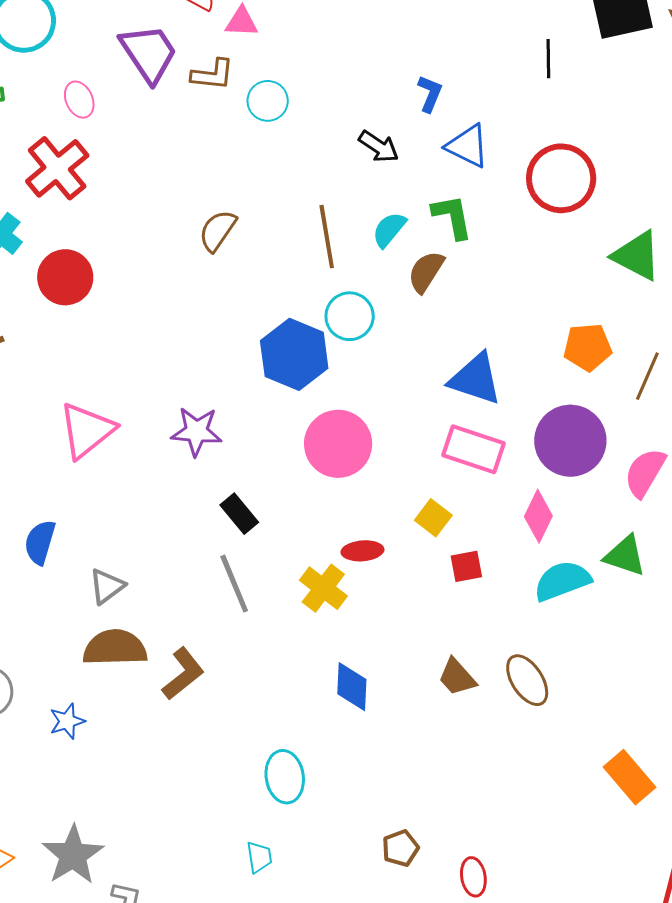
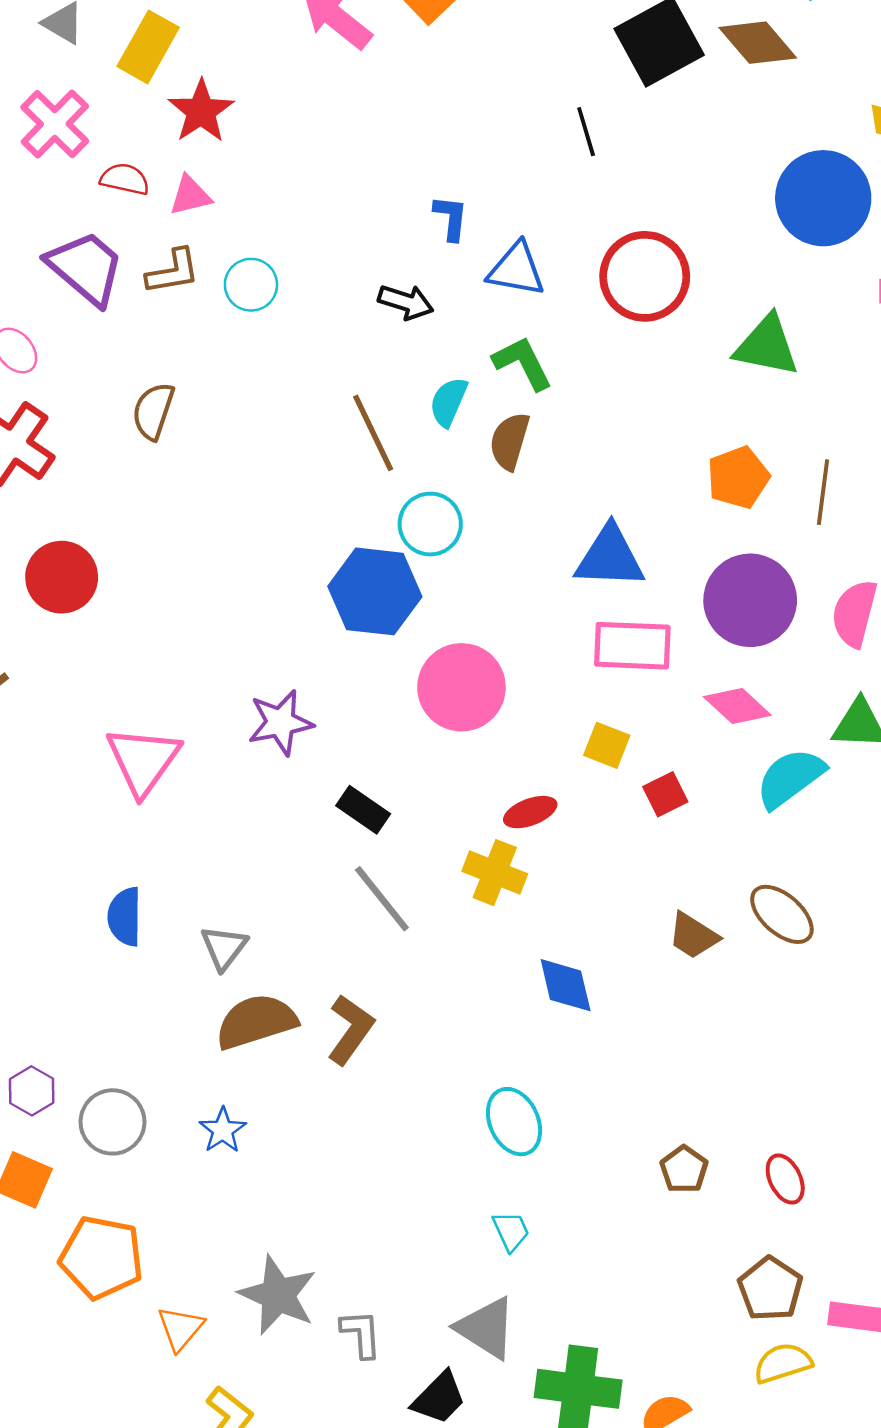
brown semicircle: (218, 231) -> (153, 411), moved
pink diamond: (538, 516) -> (737, 706), turned -57

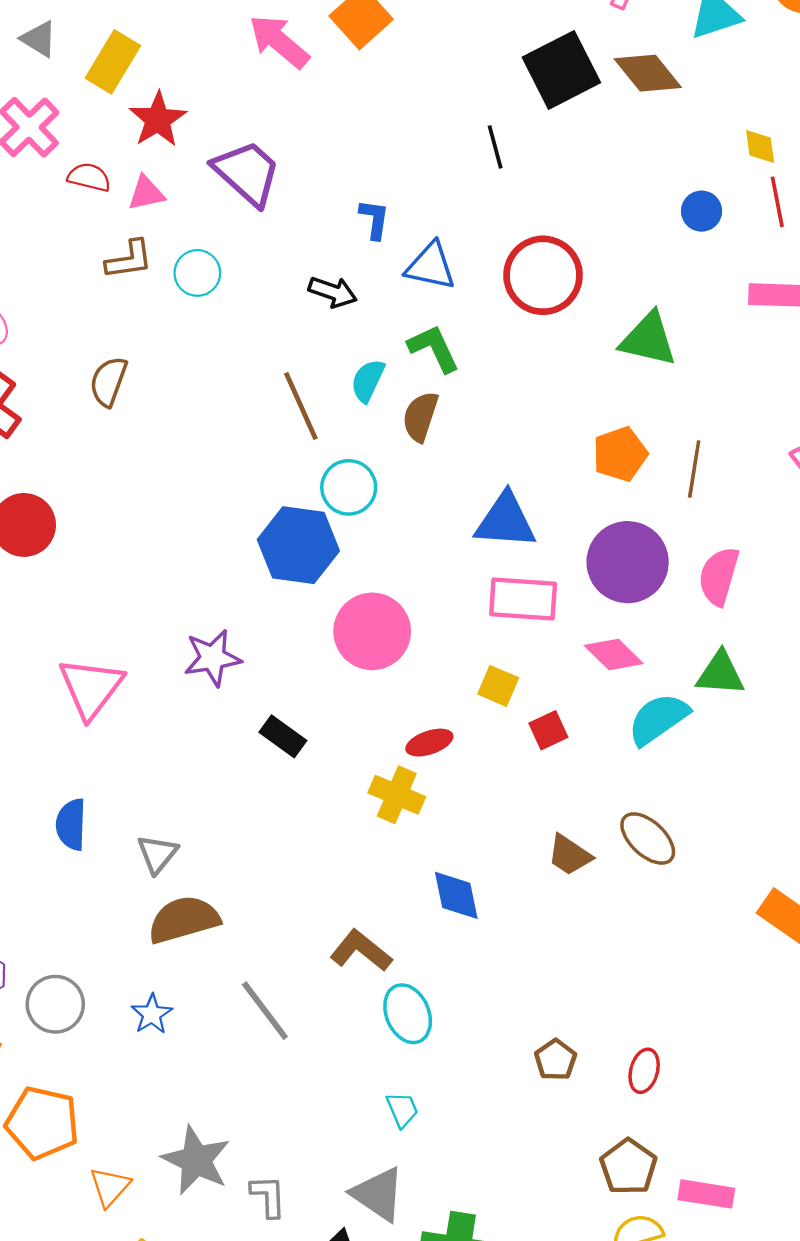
blue circle: (823, 198) -> (702, 211), size x0.5
purple trapezoid: (86, 268) -> (247, 173), moved
gray line: (382, 899) -> (265, 1011), moved
brown L-shape: (350, 1030) -> (361, 951), moved, turned -88
red ellipse: (785, 1179) -> (644, 1071), turned 39

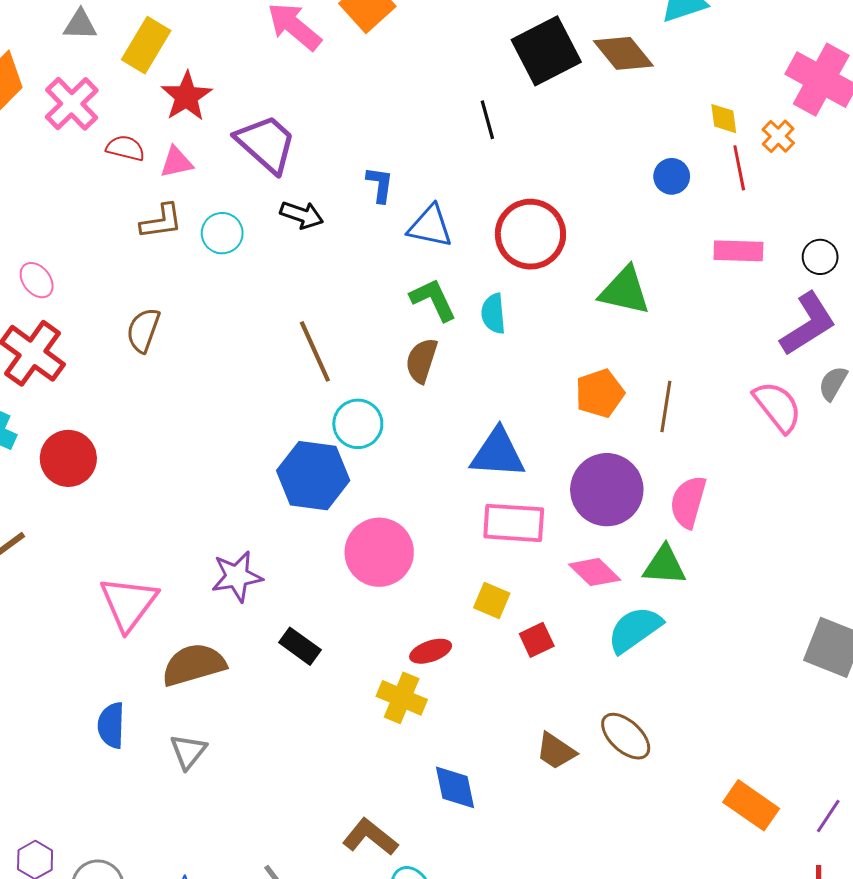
gray triangle: (39, 39) -> (80, 25), turned -30
black arrow: (333, 292) -> (302, 215), moved
cyan semicircle: (368, 381) -> (493, 314), moved, turned -30
green triangle: (720, 674) -> (664, 565), moved
brown semicircle: (184, 920) -> (194, 665), moved

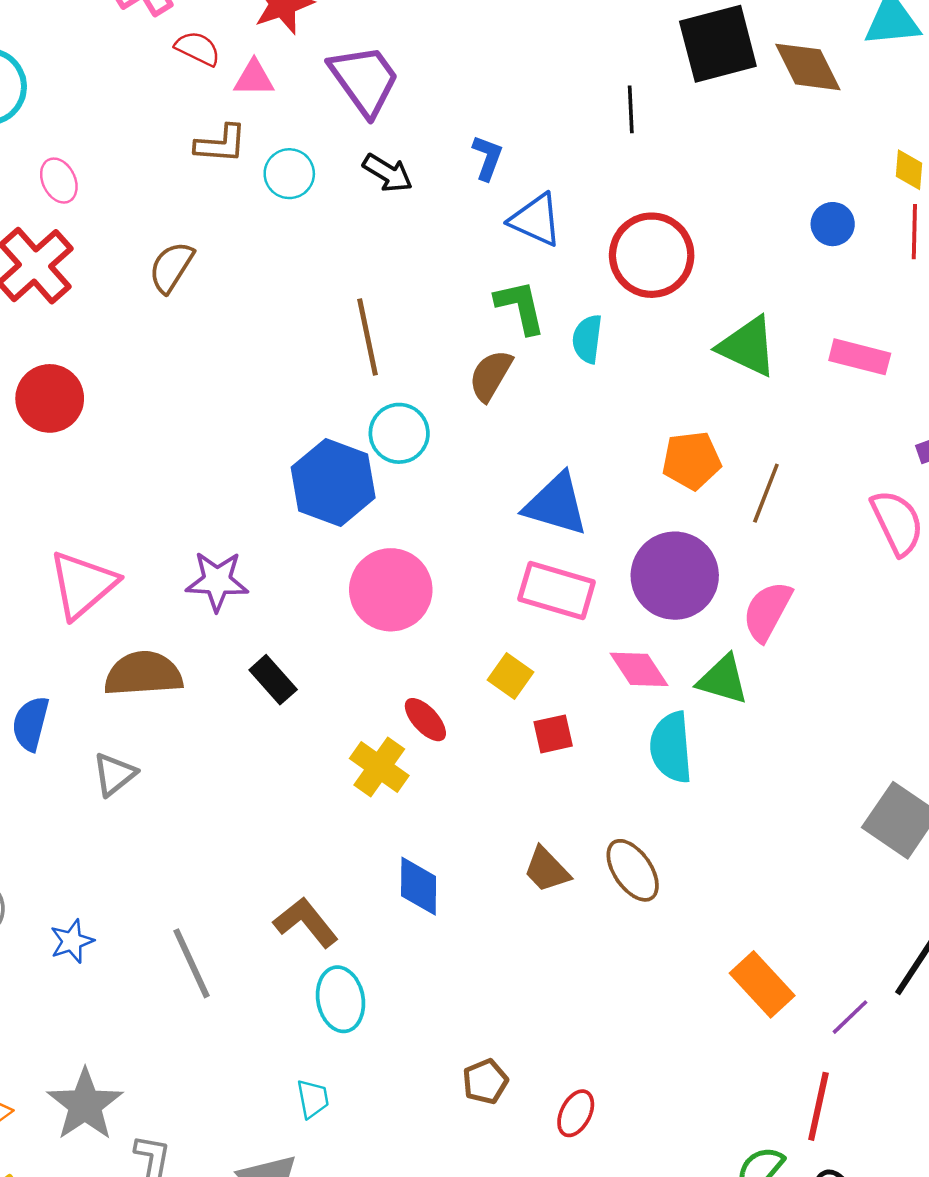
pink rectangle: (738, 251) -> (860, 357), moved
cyan semicircle: (635, 630) -> (671, 747), turned -72
red ellipse: (431, 651) -> (425, 720), turned 54

